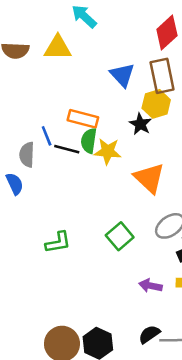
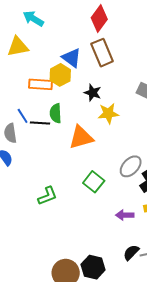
yellow hexagon: (156, 104) -> (60, 75), moved
orange rectangle: (83, 119) -> (41, 84), moved
yellow star: (108, 151) -> (108, 113), moved
orange triangle: (149, 178) -> (81, 137), moved, turned -48

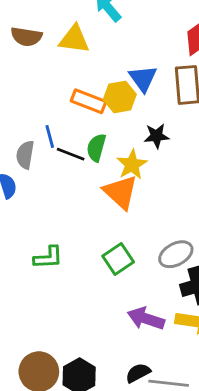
black star: (93, 93) -> (157, 136), turned 30
yellow star: (108, 113) -> (132, 165), moved, turned 30
orange triangle: (81, 137) -> (121, 192), turned 40
purple arrow: (125, 215) -> (146, 319), size x1.4

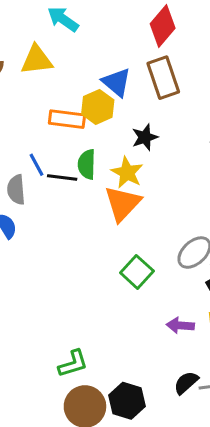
orange triangle: (121, 192) -> (123, 203), turned 45
green L-shape: (48, 258) -> (73, 364), moved
purple arrow: (146, 319) -> (180, 325), size x0.7

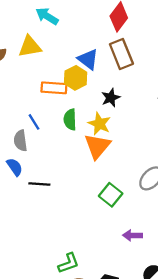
black line: (62, 177) -> (39, 184), moved
purple arrow: (180, 325) -> (132, 235), moved

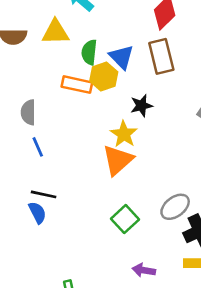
green semicircle: (70, 120) -> (89, 52), moved
blue line: (34, 122) -> (38, 147), moved
gray semicircle: (20, 141) -> (28, 112), moved
blue semicircle: (15, 167) -> (37, 213), moved

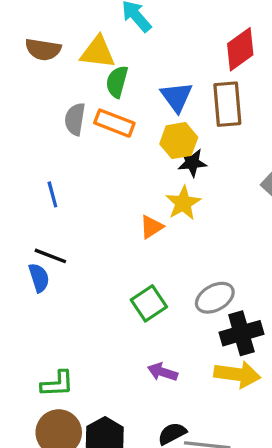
green semicircle: (89, 52) -> (117, 82), moved
yellow hexagon: (104, 76) -> (179, 141), moved
gray semicircle: (28, 112) -> (75, 119), moved
yellow star: (124, 134) -> (183, 203), moved
orange triangle: (118, 160) -> (151, 227), size x0.6

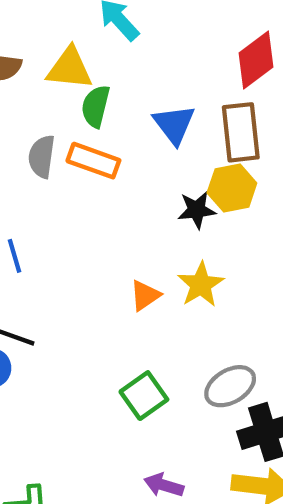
yellow hexagon: (179, 141) -> (232, 188), moved
yellow star: (183, 203) -> (201, 285), moved

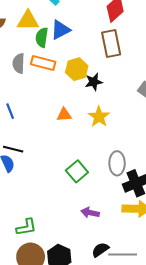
blue triangle: (174, 124) -> (60, 30), moved, turned 45
yellow hexagon: (232, 188) -> (77, 69), moved
orange triangle: (145, 295) -> (64, 115), moved, turned 35
gray ellipse: (230, 386) -> (117, 163), turned -55

